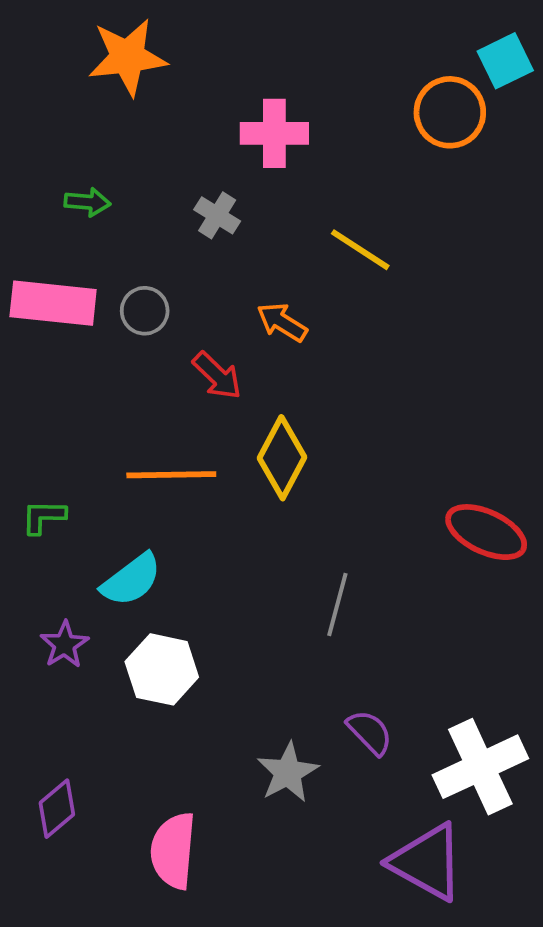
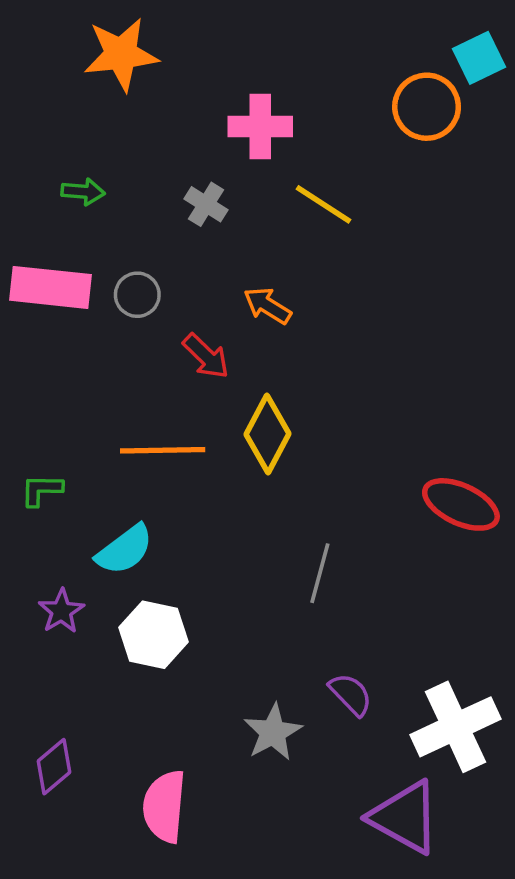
yellow line: (360, 250) -> (323, 204), moved

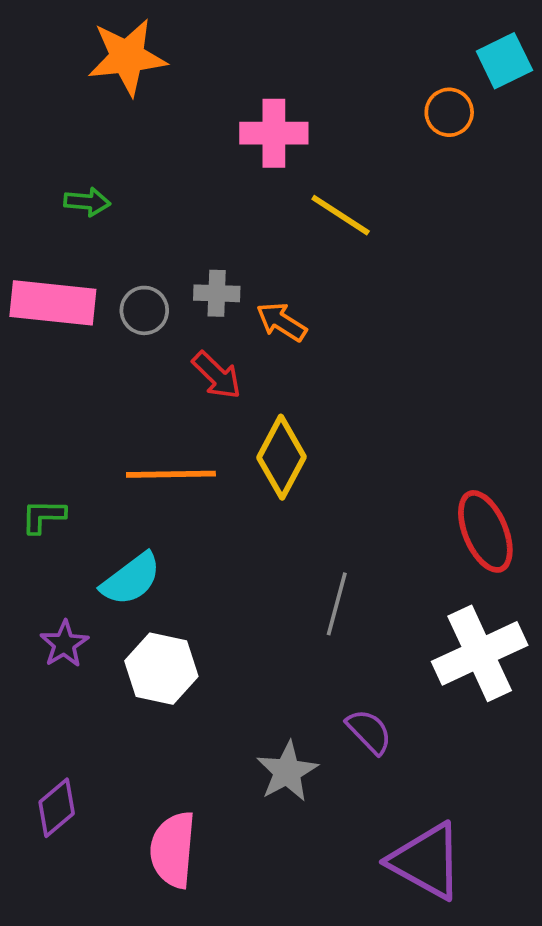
orange circle: (427, 107) -> (449, 112), size x0.7
gray cross: (206, 204) -> (217, 293), moved, turned -30
red ellipse: (461, 504) -> (485, 531), turned 42
white cross: (455, 727) -> (480, 653), moved

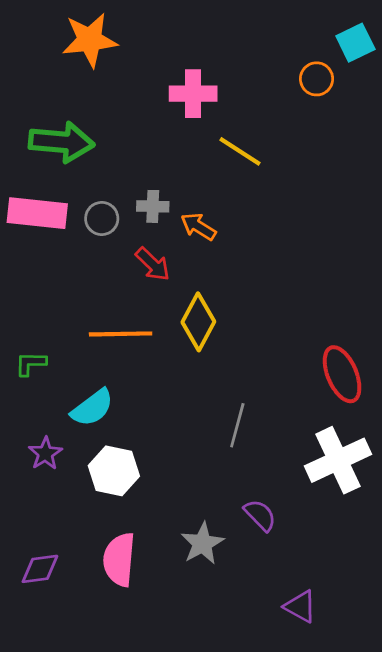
green arrow: (87, 202) -> (61, 142), size x2.0
purple diamond: (57, 808) -> (40, 569), turned 33
pink semicircle: (173, 850) -> (119, 560), moved
purple triangle: (426, 861) -> (300, 606), size x0.6

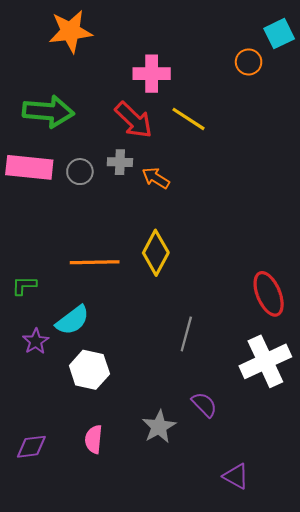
red arrow: (153, 264) -> (134, 120), moved, size x1.4
purple star: (45, 453) -> (36, 341), moved
pink semicircle: (119, 560) -> (94, 439), size x0.7

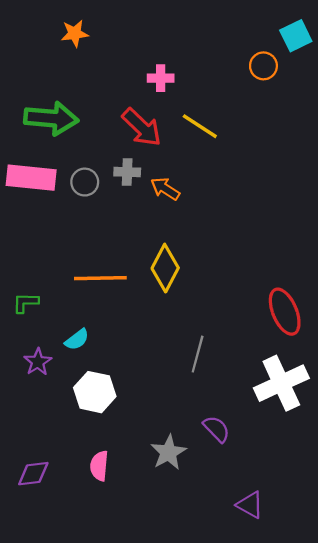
orange star: (70, 31) -> (75, 33), size x0.6
pink cross: (152, 74) -> (161, 78), size x0.7
cyan semicircle: (73, 320) -> (77, 340), size x0.7

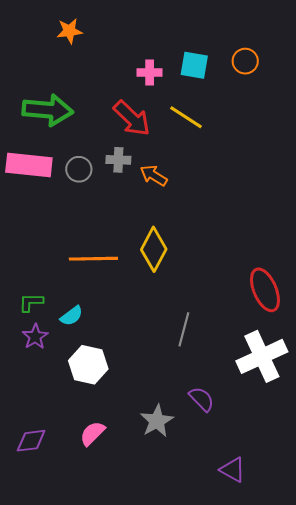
cyan square: (296, 36) -> (194, 65), moved, turned 36
green L-shape: (26, 303) -> (31, 302), moved
pink semicircle: (99, 466) -> (92, 433), turned 40

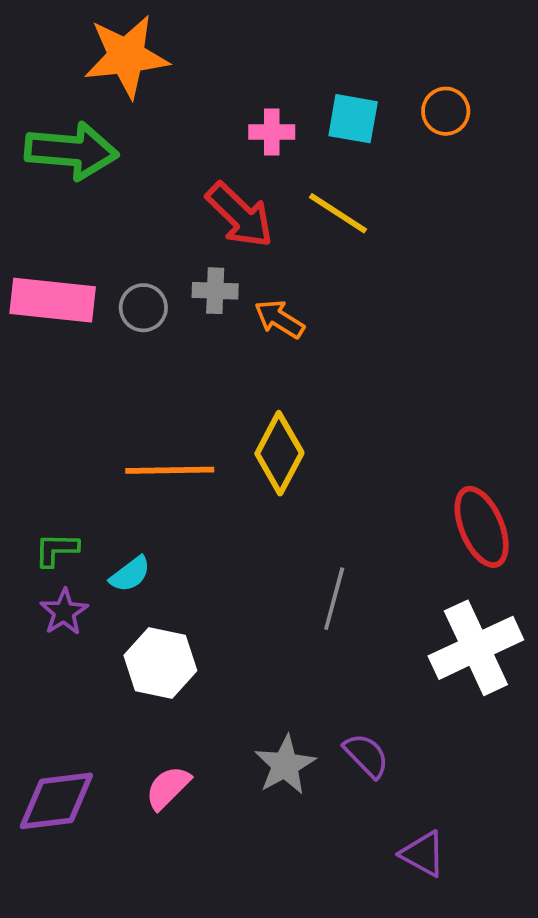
orange star: (69, 31) -> (126, 56), size x1.8
green arrow: (48, 110) -> (72, 151), moved
purple semicircle: (202, 399) -> (366, 756), moved
purple diamond: (31, 441) -> (56, 801), size x1.4

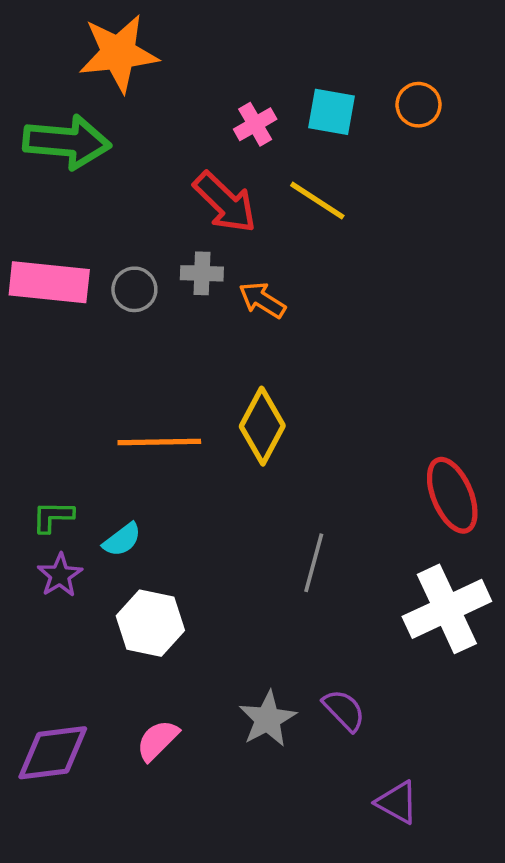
pink cross: (272, 132) -> (255, 124), turned -30

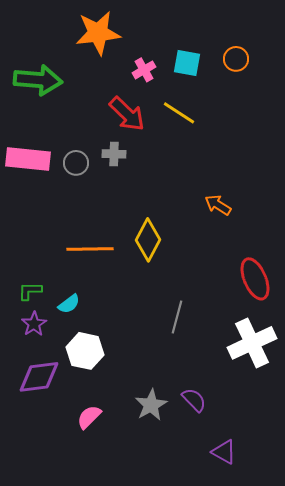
orange star: (118, 53) -> (98, 33), moved
orange arrow: (262, 300) -> (218, 205), moved
purple diamond: (53, 753) -> (39, 377), moved

